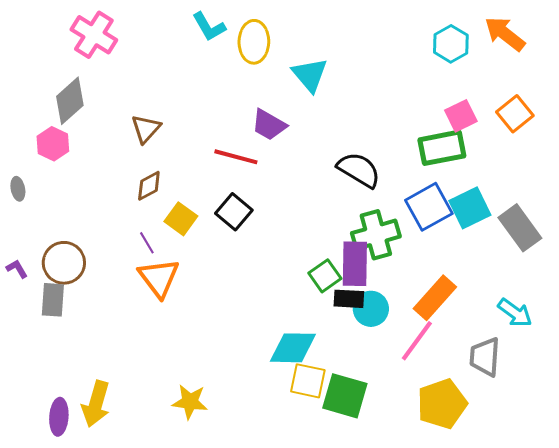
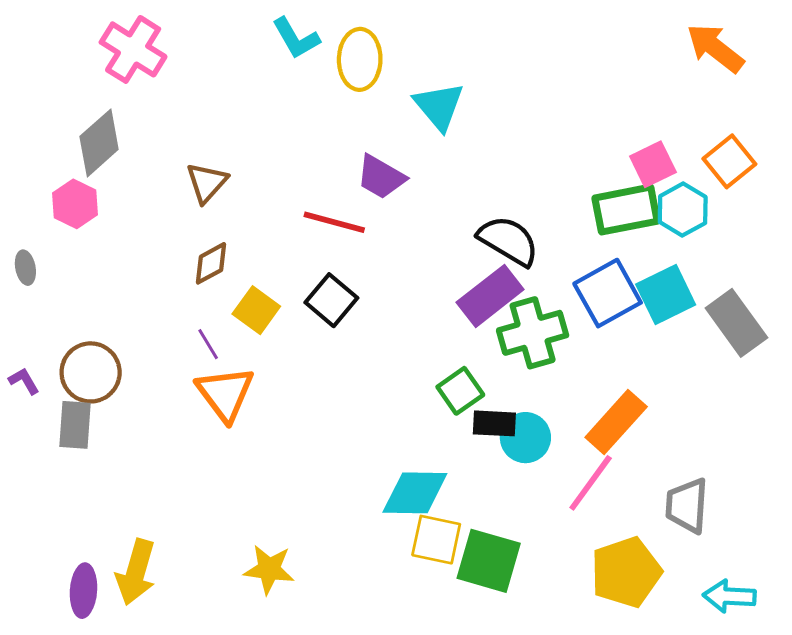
cyan hexagon: (451, 44) -> (683, 210), moved
purple rectangle: (355, 264) -> (490, 296), moved, turned 51
cyan arrow: (515, 313) -> (729, 596), moved, turned 147

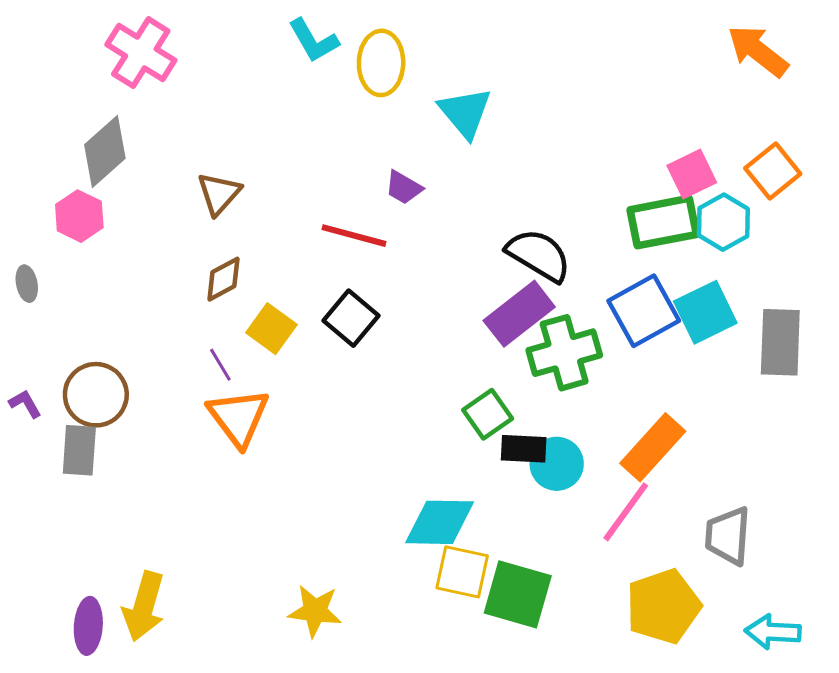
purple trapezoid: (381, 177) -> (404, 188), size x0.7
gray rectangle: (736, 323) -> (780, 342), turned 38
yellow star: (269, 569) -> (315, 611), moved

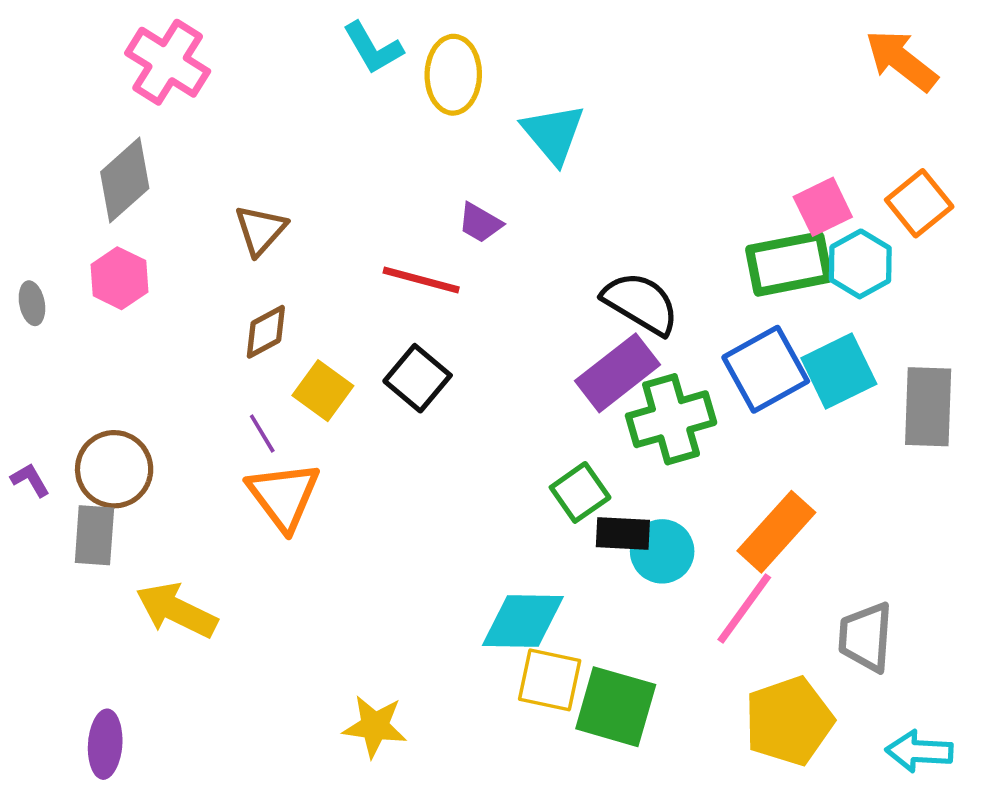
pink hexagon: (79, 216) -> (119, 278), moved
gray ellipse: (27, 284) -> (32, 303), moved
yellow arrow: (144, 606) -> (177, 610), moved, turned 100

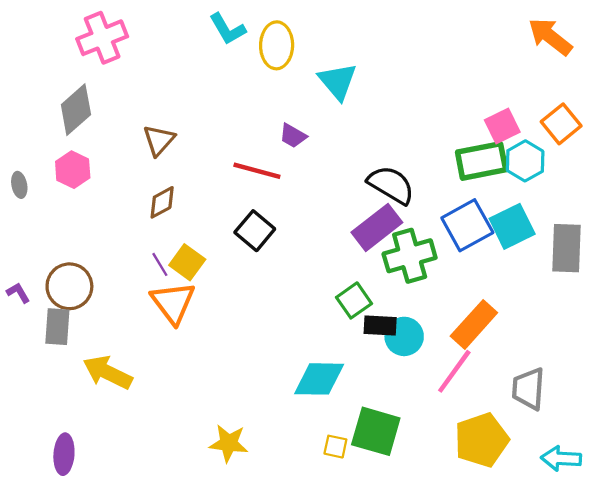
pink cross: (168, 62) -> (102, 38), turned 36
yellow square: (323, 391) -> (187, 262), moved
yellow square: (550, 680) -> (335, 447), moved, size x0.6

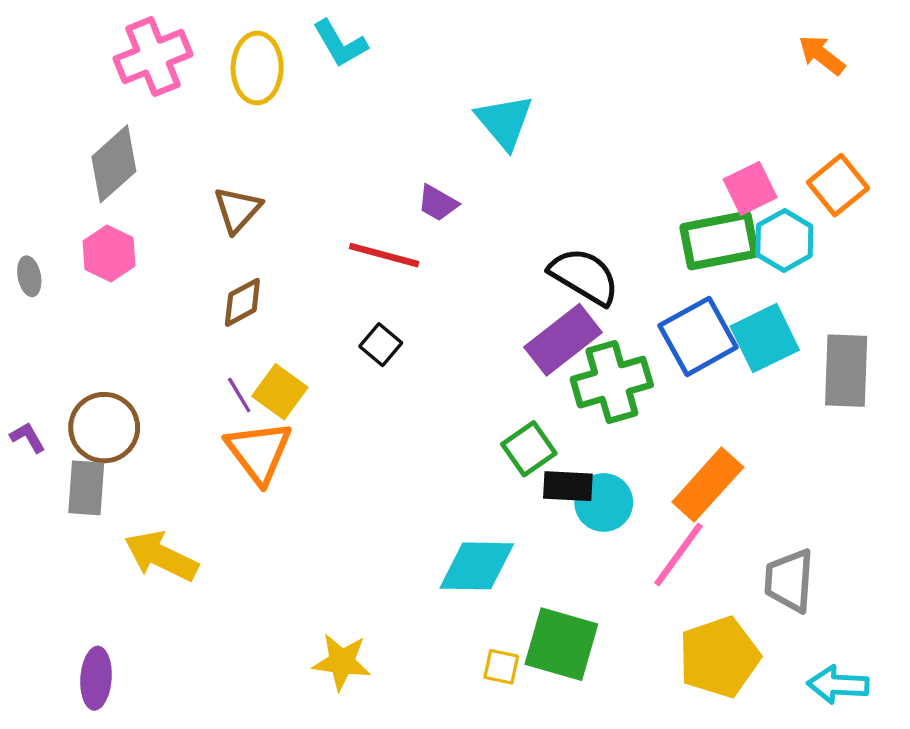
orange arrow: (550, 37) -> (822, 55), size x0.7
yellow ellipse: (277, 45) -> (257, 68), moved
black square: (255, 231) -> (381, 345), size x0.7

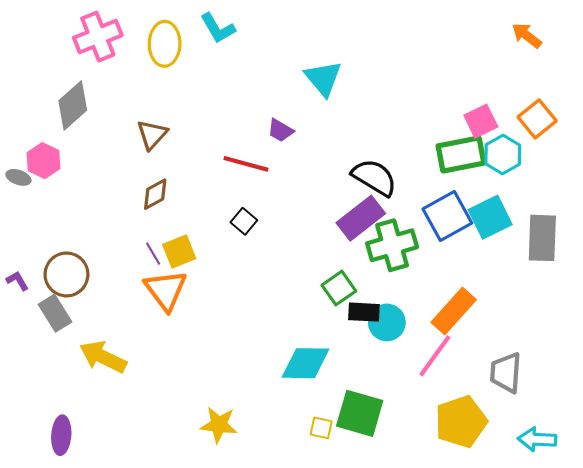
pink hexagon: (109, 253) -> (44, 161), moved
gray ellipse: (29, 276) -> (18, 177), turned -60
yellow square: (280, 392) -> (179, 252), turned 32
gray rectangle: (86, 488) -> (55, 313), turned -36

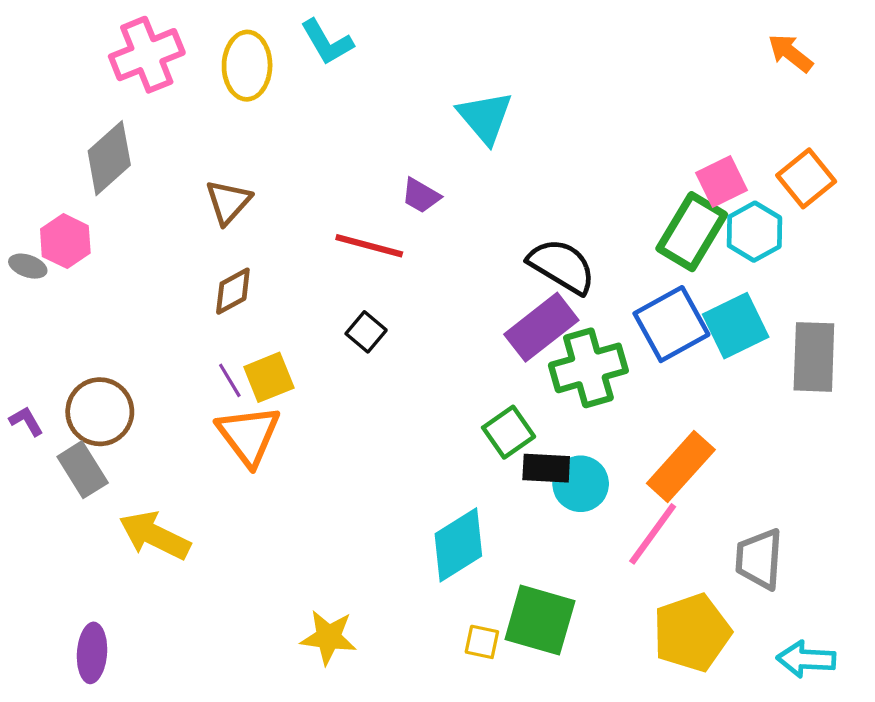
green rectangle: (461, 154) -> (692, 232), turned -48
cyan diamond: (305, 363) -> (458, 545), turned -33

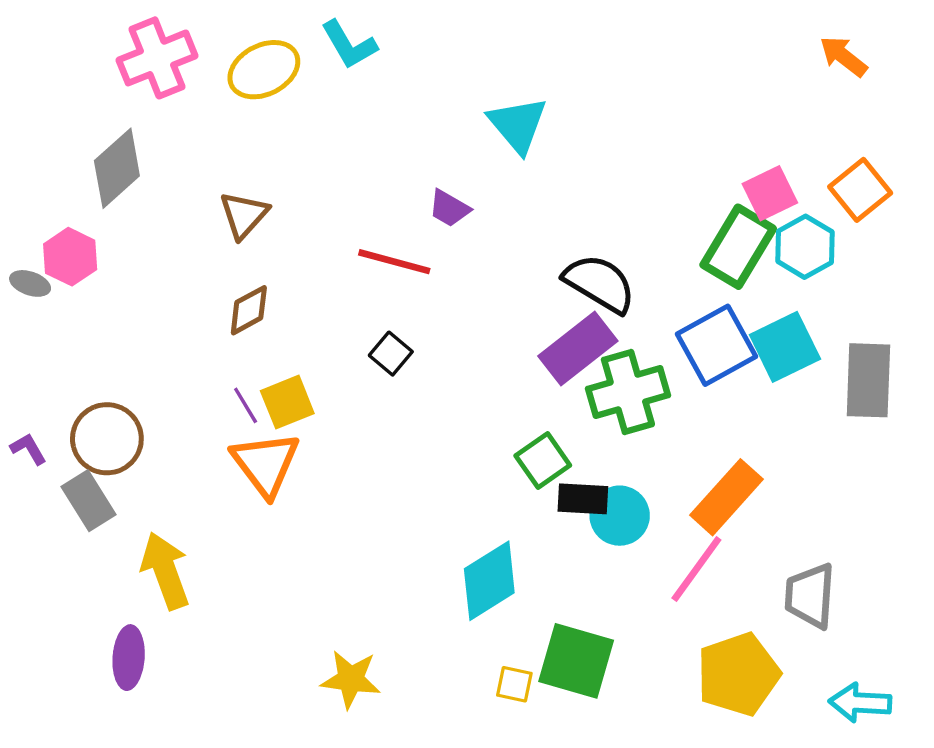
yellow ellipse: (247, 66) -> (264, 70), turned 62
yellow arrow: (155, 535) -> (165, 571), turned 44
purple ellipse: (92, 653) -> (129, 658), moved

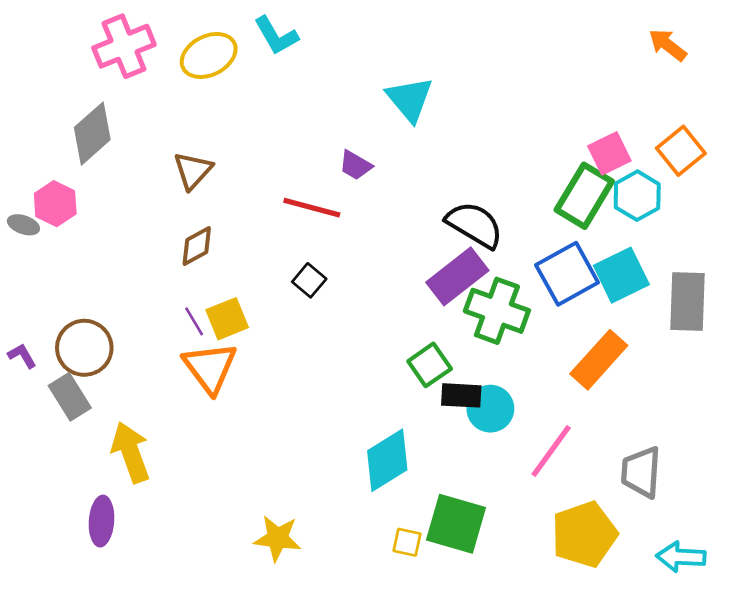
green cross: (628, 392) -> (497, 311), turned 36
orange rectangle: (727, 497) -> (599, 360), moved

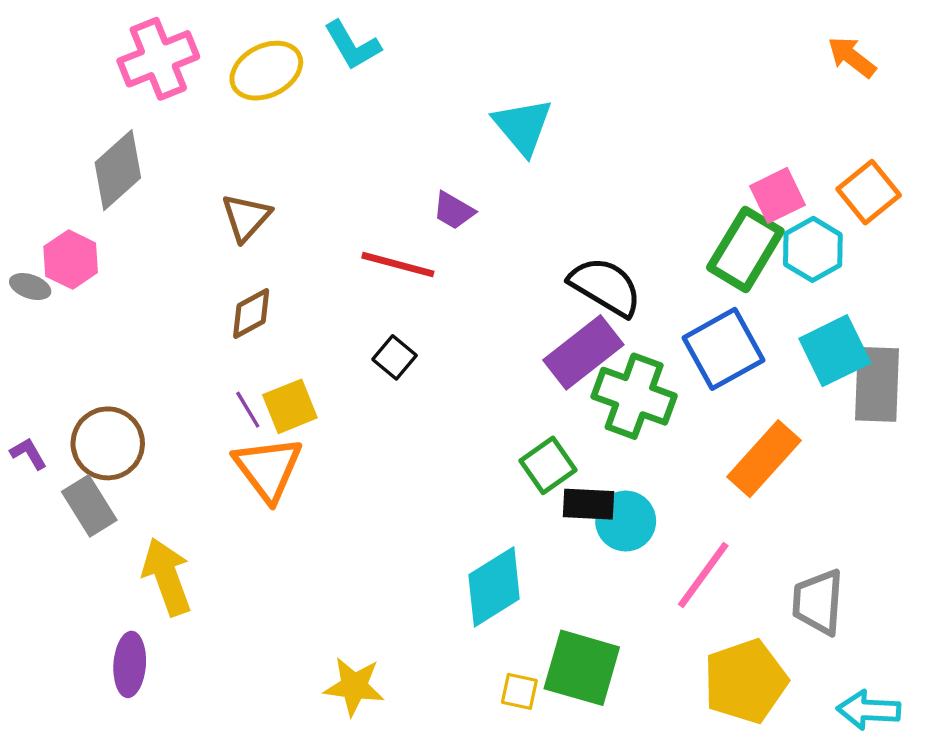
cyan square: (621, 275) -> (835, 351), moved

